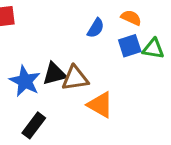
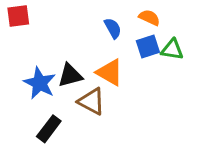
blue semicircle: (96, 28) -> (113, 28), turned -60
brown triangle: (75, 78) -> (91, 101), moved, turned 36
orange triangle: (100, 105) -> (110, 72), moved

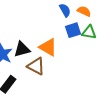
orange semicircle: (149, 18) -> (84, 11), moved
blue semicircle: (113, 28) -> (65, 10), moved

